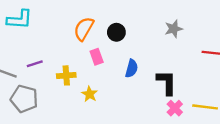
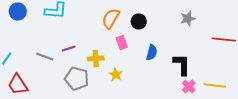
gray pentagon: (24, 99) -> (77, 78), moved

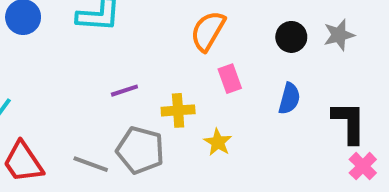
gray star: (188, 18) -> (339, 35), moved
black circle: (139, 22) -> (291, 37), moved
gray line: (45, 56) -> (91, 164), moved

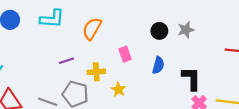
orange semicircle: (208, 31) -> (92, 29), moved

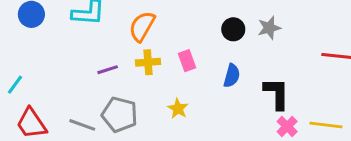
yellow cross: (96, 72) -> (148, 62), moved

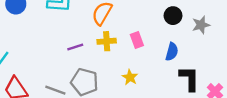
gray star: (269, 28) -> (201, 25), moved
black L-shape: (277, 94) -> (189, 78), moved

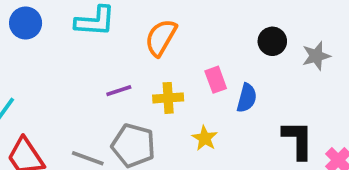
yellow cross: (107, 41) -> (168, 98), moved
blue semicircle: (172, 52) -> (247, 98), moved

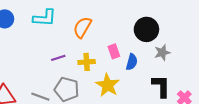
black circle: (272, 41) -> (146, 29), size x1.5
gray star: (316, 56) -> (162, 53), moved
yellow star: (205, 138) -> (108, 85), size x1.6

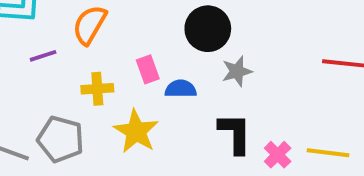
purple line: (58, 58) -> (43, 56), moved
blue semicircle: (132, 62) -> (181, 89), turned -105

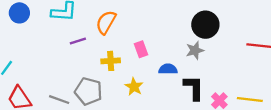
black circle: (208, 29) -> (205, 25), moved
blue semicircle: (181, 89) -> (168, 69), moved
yellow star: (136, 131) -> (134, 87), size x0.7

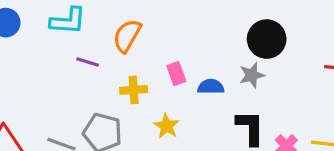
purple line: (78, 41) -> (88, 62), turned 35
blue semicircle: (168, 69) -> (211, 87), moved

